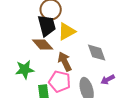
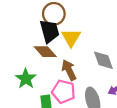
yellow triangle: (67, 32) -> (71, 38), turned -30
green star: (25, 70) -> (26, 79), turned -30

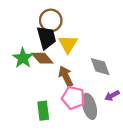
green star: (26, 79) -> (23, 58), moved
pink pentagon: (64, 92) -> (73, 98), moved

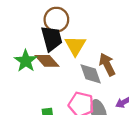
gray diamond: (100, 67) -> (91, 74), moved
brown arrow: (66, 76) -> (107, 64), moved

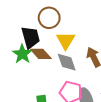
black trapezoid: (52, 38) -> (31, 37), moved
gray diamond: (91, 74) -> (67, 62), moved

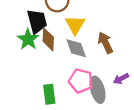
brown diamond: (41, 54) -> (48, 39), turned 45

